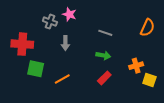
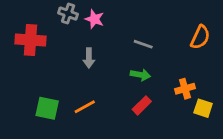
gray cross: (50, 22) -> (68, 14), moved
red cross: (22, 44) -> (30, 40), moved
green square: (36, 69) -> (47, 108), moved

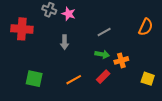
gray line: (143, 44) -> (104, 32), turned -48
orange cross: (185, 89) -> (121, 60), moved
orange line: (85, 107) -> (74, 80), moved

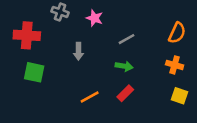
pink star: (69, 14) -> (95, 18), moved
orange cross: (121, 60) -> (175, 65), moved, turned 32
green square: (34, 79) -> (34, 72), moved

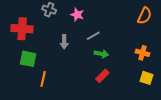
orange semicircle: (177, 33) -> (145, 16), moved
gray line: (127, 39) -> (93, 36), moved
orange line: (90, 97) -> (43, 79), moved, turned -49

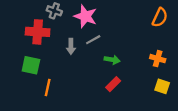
pink star: (77, 15) -> (85, 16), size x1.5
red cross: (22, 29) -> (38, 32), moved
gray line: (93, 36) -> (93, 40), moved

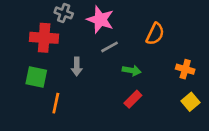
orange semicircle: (160, 17) -> (155, 34), moved
gray arrow: (71, 46) -> (77, 67), moved
yellow square: (162, 86) -> (190, 102), turned 32

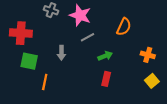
red cross: (44, 38) -> (21, 33), moved
green arrow: (132, 70) -> (105, 56), turned -32
red rectangle: (133, 99) -> (106, 79), turned -32

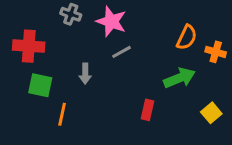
orange semicircle: (124, 27) -> (187, 37), moved
orange cross: (148, 55) -> (216, 52), moved
green arrow: (105, 56) -> (179, 78), moved, size x1.5

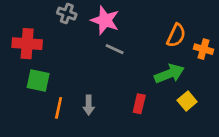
gray line: (121, 52) -> (115, 49), turned 54
gray arrow: (85, 74) -> (89, 105), moved
yellow square: (211, 113) -> (187, 101), moved

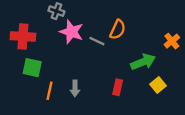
pink star: (105, 20) -> (71, 32), moved
orange semicircle: (176, 35) -> (118, 30), moved
orange cross: (203, 49) -> (172, 41), turned 35

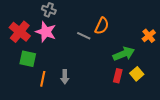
pink star: (71, 32) -> (46, 32), moved
red cross: (23, 36) -> (20, 32), turned 35
red rectangle: (118, 87) -> (118, 76), moved

